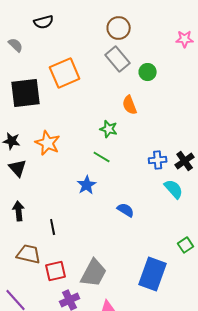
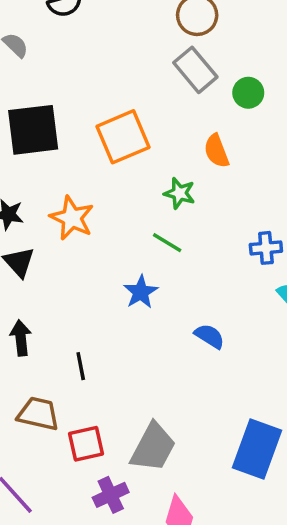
orange square: (65, 73) -> (123, 137), moved

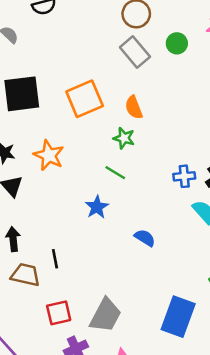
green circle: (248, 93) -> (177, 43), moved
orange semicircle: (217, 151) -> (134, 107), moved
brown trapezoid: (38, 414) -> (25, 275), moved

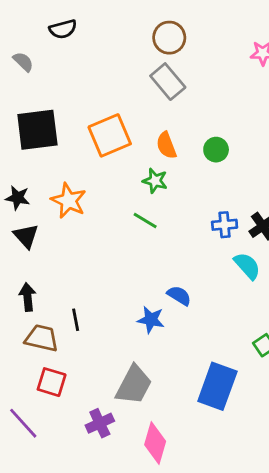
green circle: (177, 43) -> (216, 150), moved
blue star: (97, 207) -> (151, 320), moved, turned -30
red square: (59, 313) -> (52, 382), moved, turned 30

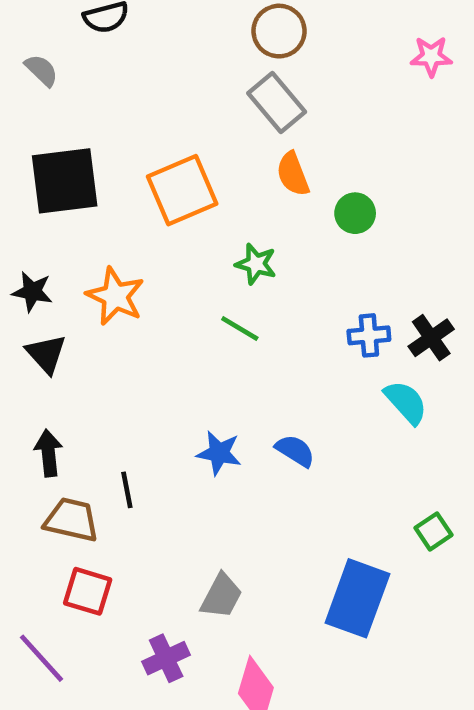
orange semicircle: (166, 145) -> (293, 174), moved
blue star: (151, 320) -> (219, 453), moved
gray trapezoid: (134, 385) -> (221, 596), size x0.7

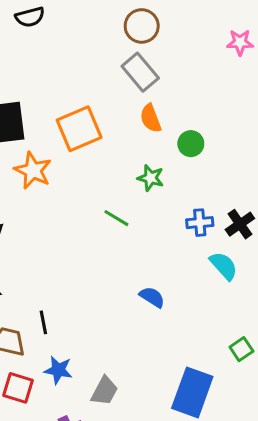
green star: (256, 264) -> (151, 178), moved
orange star: (115, 296) -> (33, 170), moved
blue star: (219, 453) -> (58, 370), moved

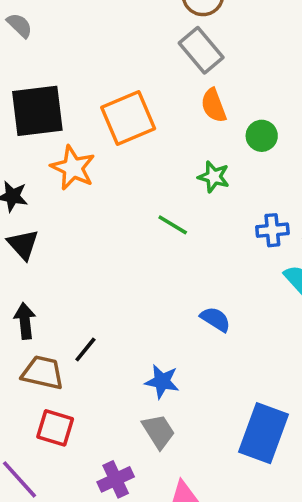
black line: (43, 322) -> (85, 349), turned 50
blue star: (58, 370) -> (162, 382), moved
gray trapezoid: (104, 391) -> (158, 431), turned -60

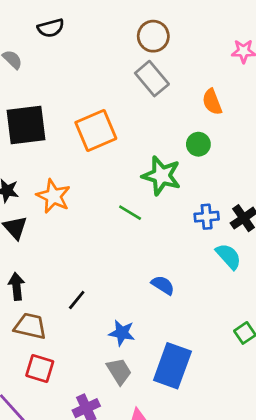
orange semicircle: (214, 105) -> (212, 102), moved
orange star: (73, 168) -> (53, 196), moved
green star: (214, 177) -> (161, 176), size x1.6
black line: (85, 349) -> (77, 300), moved
blue rectangle: (263, 433) -> (172, 366), moved

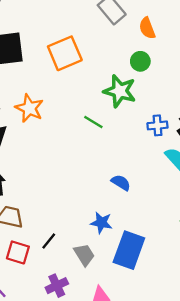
orange semicircle: (212, 102) -> (147, 28), moved
green circle: (198, 144) -> (140, 61), moved
black line: (77, 300) -> (49, 241), moved
blue star: (122, 333) -> (101, 223), moved

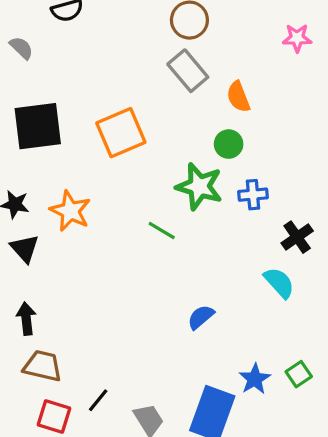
blue cross: (157, 125) -> (253, 195), moved
blue semicircle: (121, 183) -> (201, 317), turned -72
blue star: (101, 223) -> (255, 379), moved, turned 30

